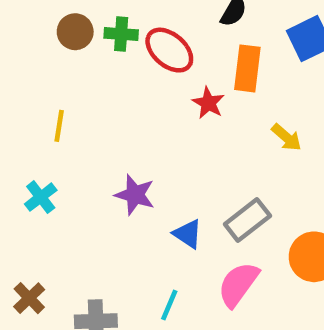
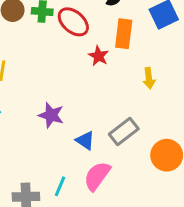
yellow arrow: (286, 137) -> (149, 78), turned 42
pink semicircle: (238, 284) -> (97, 176), moved
cyan line: (169, 305) -> (60, 186), moved

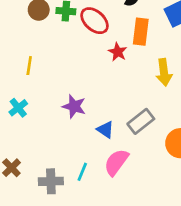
yellow arrow: (149, 78) -> (164, 72), size x1.4

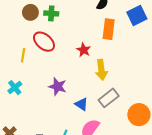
red ellipse: (95, 21) -> (44, 42), moved
red star: (118, 52) -> (84, 50), moved
yellow arrow: (164, 72) -> (101, 70), moved

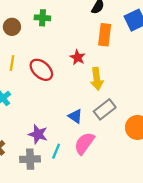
brown circle: (30, 12) -> (12, 27), moved
red ellipse: (44, 42) -> (41, 70), moved
purple star: (58, 86) -> (38, 134), moved

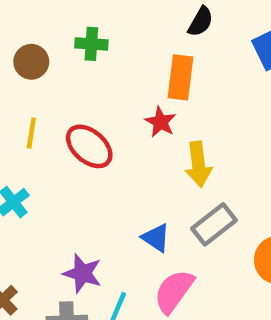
orange rectangle: (105, 35) -> (181, 77), moved

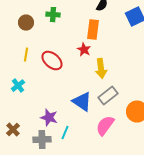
blue triangle: (156, 238) -> (82, 102), size x1.5
pink semicircle: (174, 291) -> (105, 126), moved

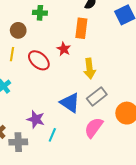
brown circle: (26, 23) -> (18, 30), moved
red star: (84, 50) -> (64, 49), moved
gray cross: (42, 140) -> (18, 142), moved

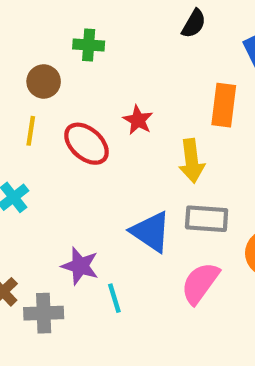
orange rectangle: (81, 28) -> (224, 105), moved
gray rectangle: (97, 97) -> (207, 219), turned 42
cyan line: (52, 135) -> (114, 298), turned -40

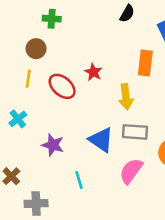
green cross: (89, 45) -> (52, 19), moved
purple star: (80, 266) -> (53, 145), moved
gray cross: (44, 313) -> (36, 203), moved

